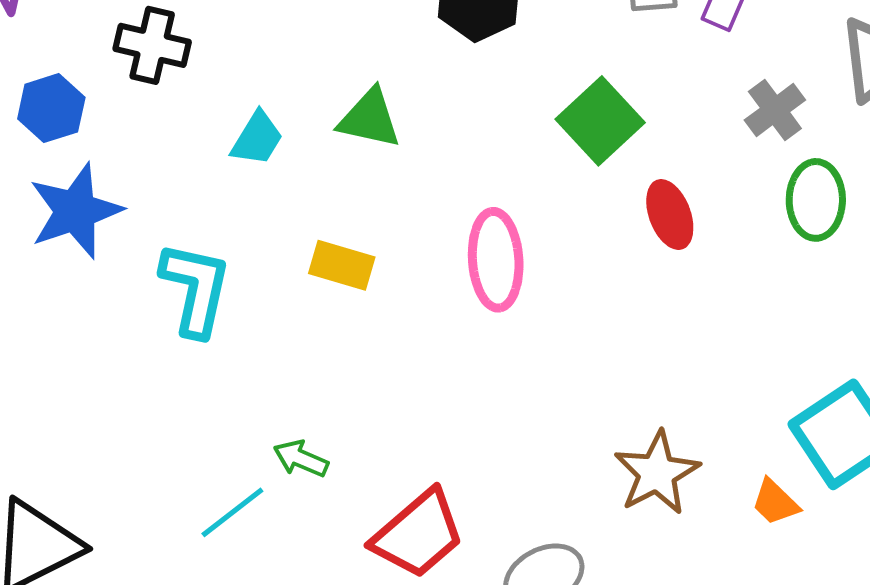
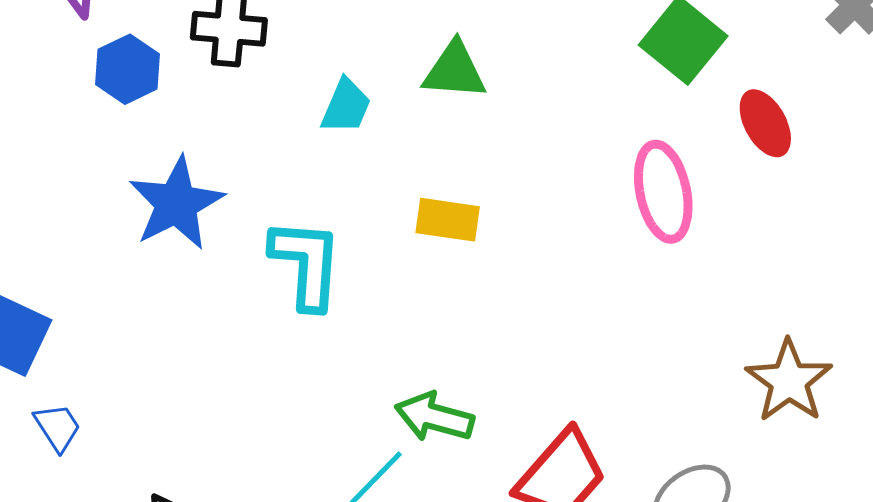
blue hexagon: (51, 108) -> (127, 69), moved
pink ellipse: (496, 260) -> (663, 192), moved
green arrow: (301, 459) -> (434, 417), size x1.4

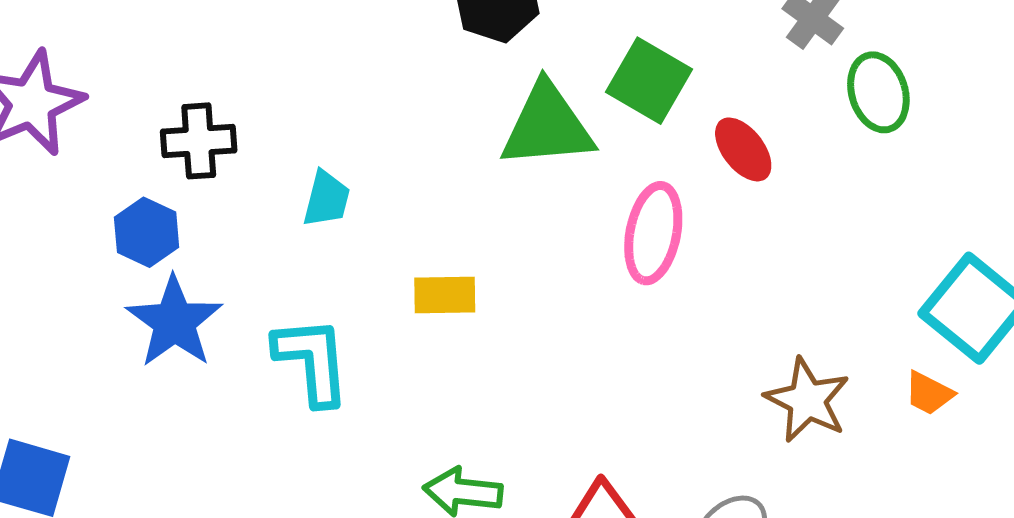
blue hexagon: (127, 69) -> (147, 232), moved
green triangle: (455, 71) -> (547, 126), moved, size x1.5
pink ellipse: (663, 192) -> (653, 233), turned 32

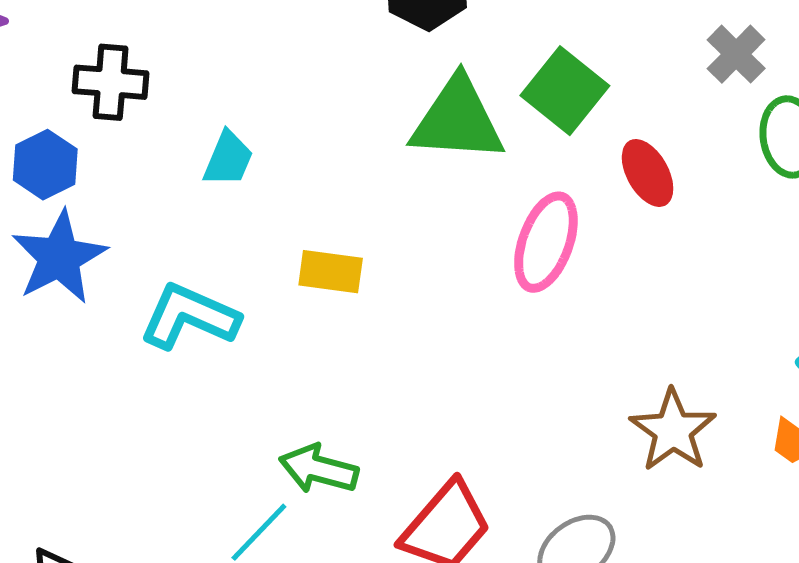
cyan L-shape: (312, 361) -> (189, 317), turned -70

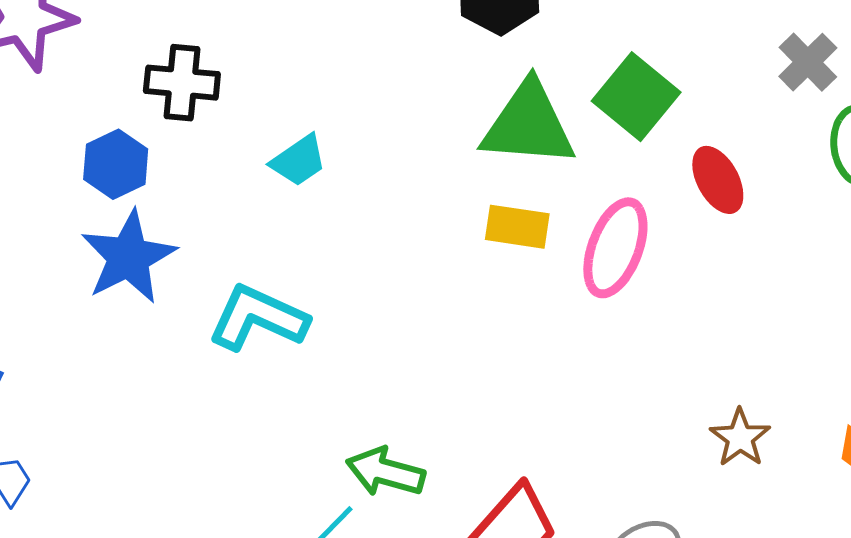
cyan trapezoid: (228, 159) -> (299, 161), turned 32
yellow rectangle: (331, 272) -> (517, 227), moved
brown star: (673, 431) -> (740, 438), size x0.7

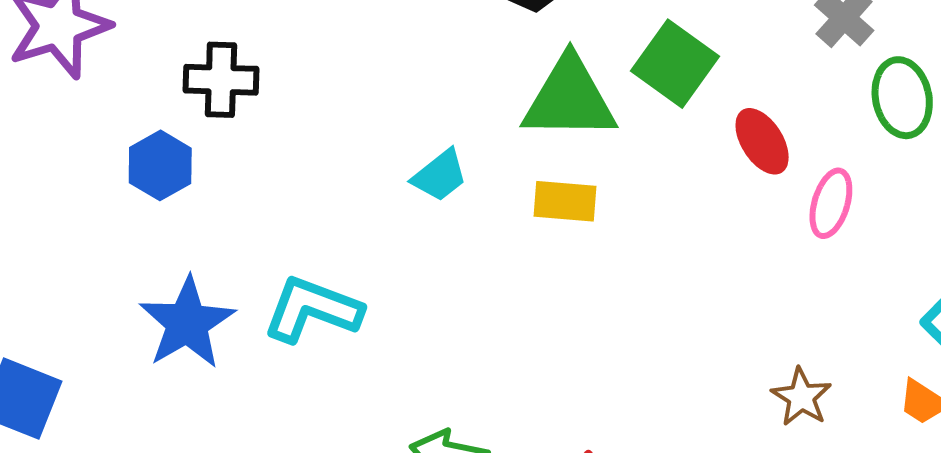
cyan trapezoid: (299, 161) -> (440, 176), moved
pink ellipse: (615, 248) -> (831, 203), moved, size x0.7
blue star: (128, 257) -> (187, 323), moved

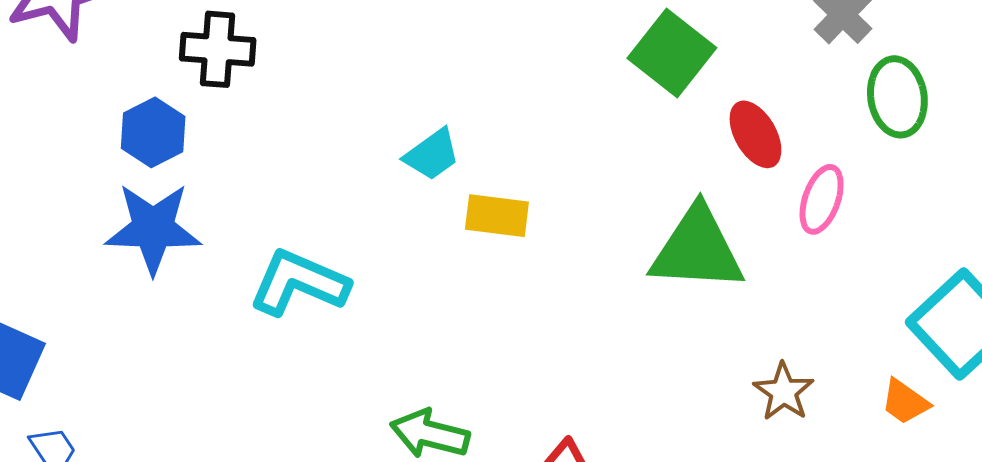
green triangle: (569, 99) -> (697, 249), moved
yellow rectangle: (565, 201) -> (497, 216), moved
blue star: (187, 323) -> (153, 228), moved, turned 30

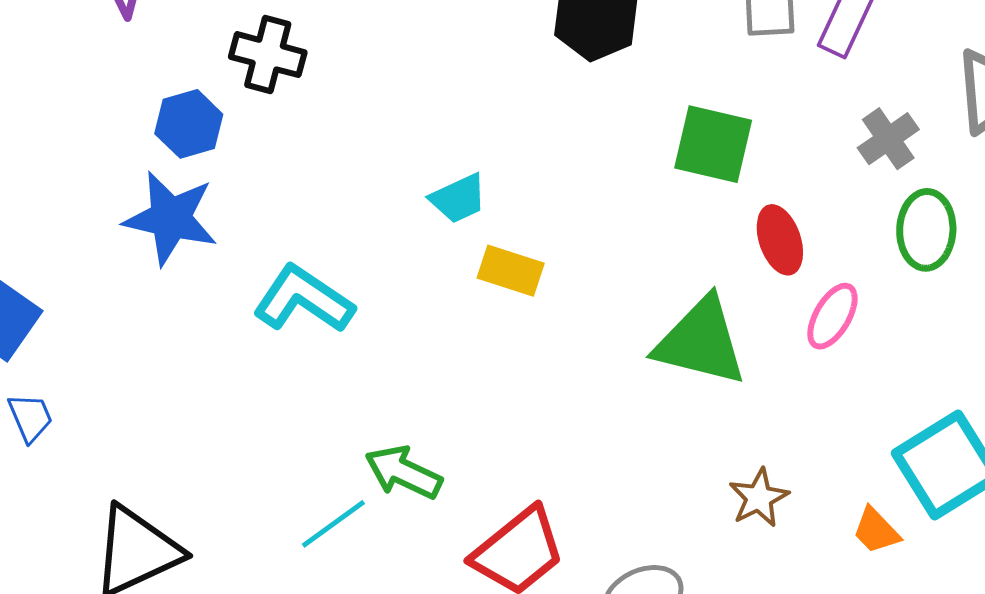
green square: (672, 53) -> (713, 144), turned -36

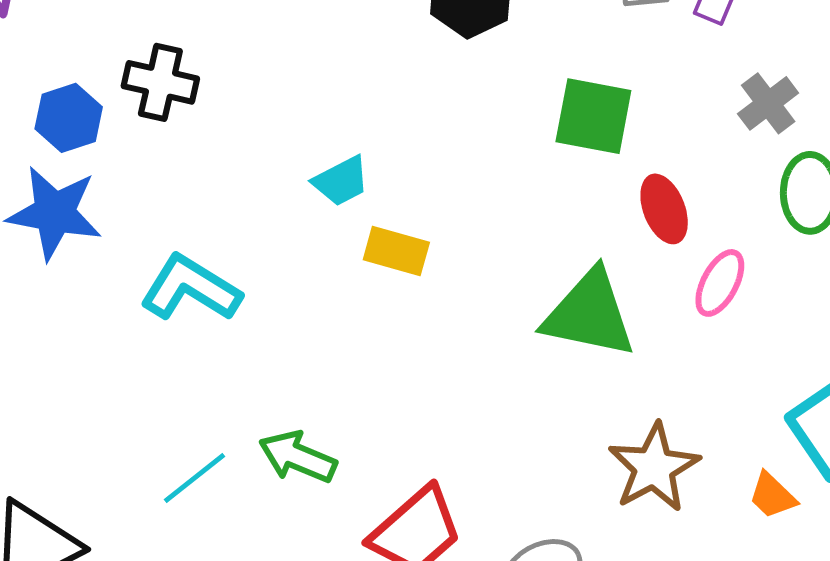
black cross: (268, 55) -> (160, 82), moved
brown star: (759, 498) -> (654, 468), size x1.5
cyan line: (333, 524) -> (194, 478), moved

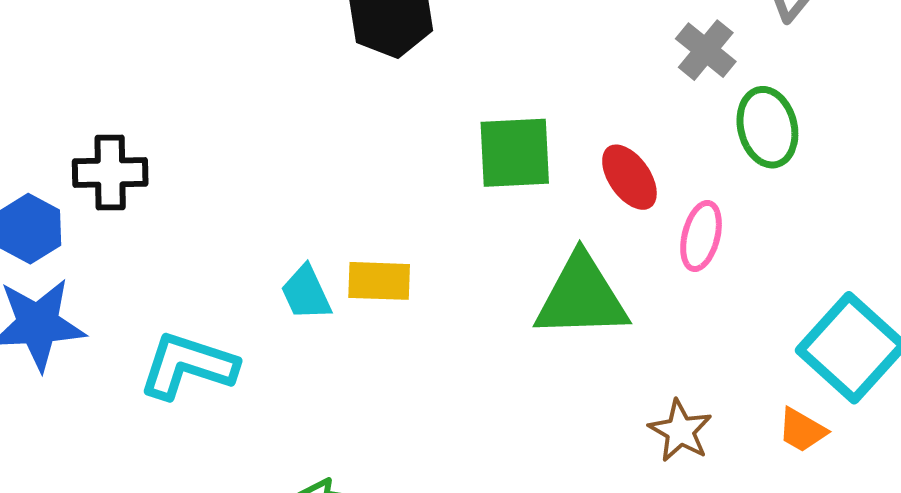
green square: (593, 116) -> (515, 153), moved
cyan trapezoid: (341, 181) -> (306, 293), moved, turned 106
brown star: (654, 468) -> (680, 431), size x0.7

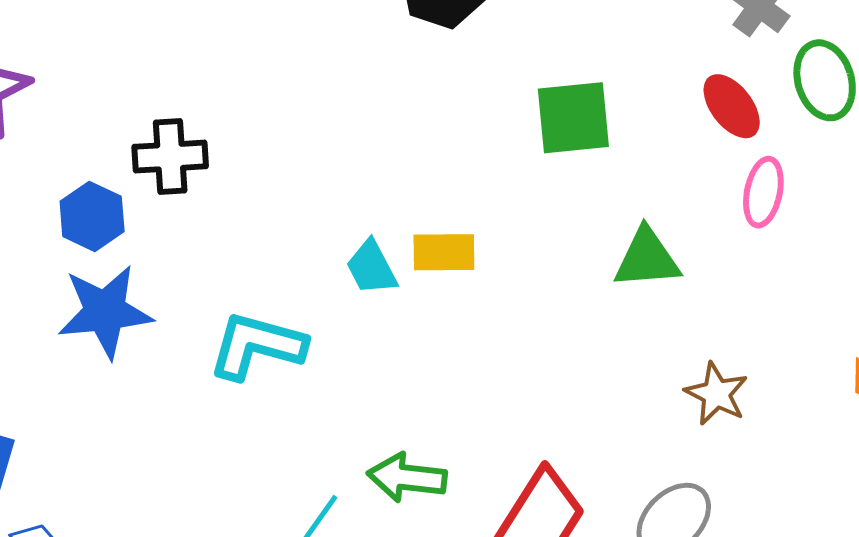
red ellipse: (629, 177) -> (732, 106), moved
green triangle: (581, 297) -> (647, 258), size x0.7
brown star: (680, 431) -> (716, 394), moved

